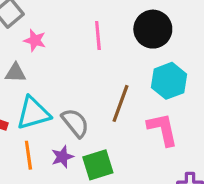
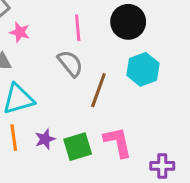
gray semicircle: (75, 123) -> (70, 63), moved
pink L-shape: (163, 129) -> (118, 142), moved

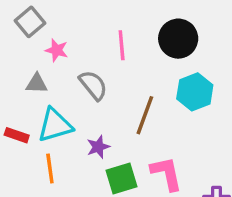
gray semicircle: (70, 63) -> (93, 85), moved
purple star: (45, 139) -> (98, 147), moved

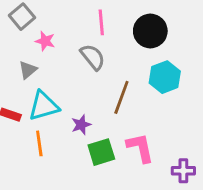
pink line: (122, 45) -> (101, 22), moved
gray triangle: (37, 84) -> (28, 70), turned -42
gray semicircle: (93, 85) -> (93, 57), moved

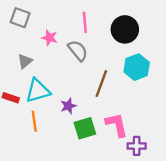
gray square: (22, 17) -> (20, 18), turned -30
pink star: (45, 41) -> (50, 38), moved
purple cross: (183, 171) -> (137, 146), moved

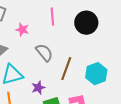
gray semicircle: (78, 51) -> (44, 53), moved
cyan hexagon: (137, 67) -> (96, 74), moved

